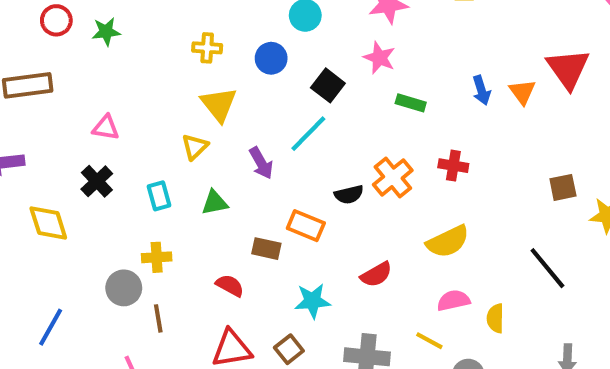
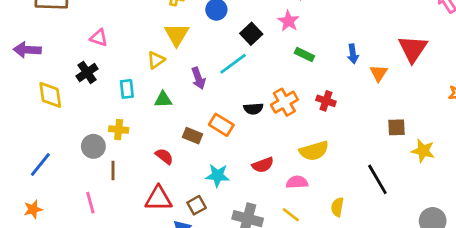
orange triangle: (522, 92) -> (379, 73), moved
pink semicircle: (453, 300) -> (297, 182), moved

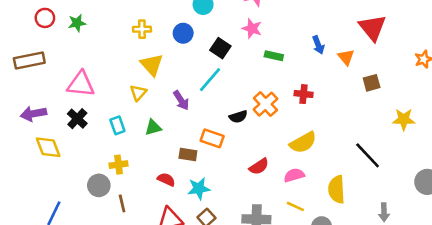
pink triangle: (99, 38) -> (81, 84), size x1.6
purple arrow: (27, 50) -> (33, 114), moved
brown square: (397, 127) -> (372, 83), moved
cyan star: (218, 176) -> (199, 188), moved
yellow semicircle: (337, 207) -> (337, 189), size x1.5

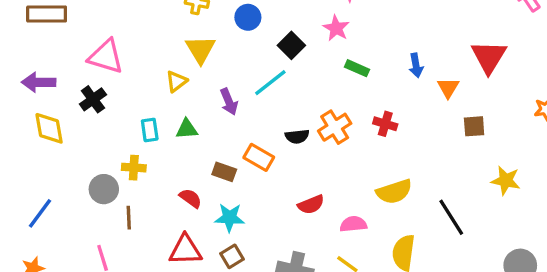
cyan rectangle: (117, 125) -> (150, 130), moved
yellow semicircle: (303, 143) -> (394, 192), moved

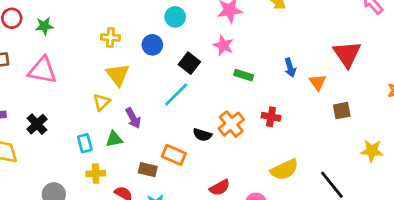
pink triangle: (106, 57) -> (42, 70), moved
purple arrow: (229, 102) -> (133, 118), moved
black semicircle: (297, 136) -> (202, 135), turned 30
yellow cross: (134, 168) -> (96, 174), moved

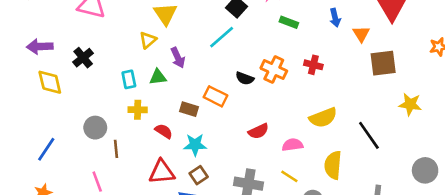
brown square: (342, 111) -> (383, 63), size x1.5
orange cross: (231, 124) -> (274, 70), turned -30

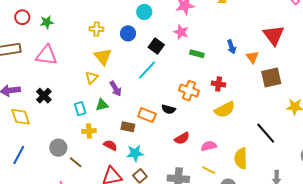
black semicircle: (245, 78) -> (168, 109), moved
yellow semicircle: (323, 118) -> (225, 110), moved
blue line: (46, 149) -> (19, 155), moved
brown line: (116, 149) -> (76, 162), turned -40

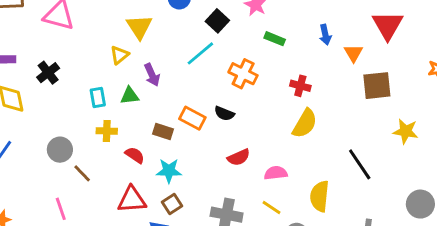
orange cross: (189, 91) -> (243, 74), moved
yellow semicircle: (225, 110) -> (305, 123), turned -40

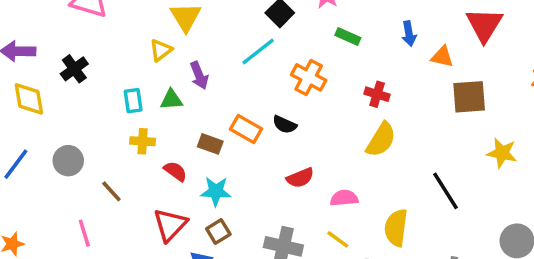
orange triangle: (353, 53) -> (442, 57), turned -48
gray circle: (60, 150) -> (68, 161), moved
red triangle: (132, 200) -> (170, 225), turned -44

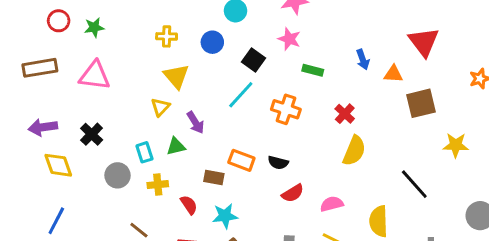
red cross: (377, 94) -> (345, 114), turned 36
black semicircle: (285, 125) -> (278, 163), moved
gray circle: (68, 161) -> (117, 175), moved
red semicircle: (175, 171) -> (189, 205), turned 30

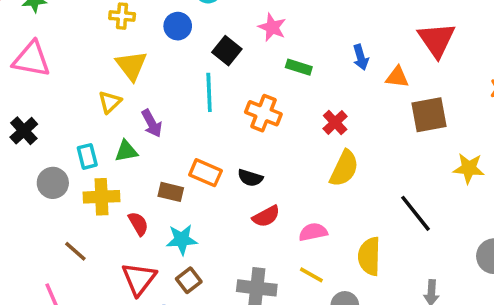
cyan line: (241, 95) -> (209, 92), turned -48
yellow cross: (158, 185) -> (101, 197), size x1.4

